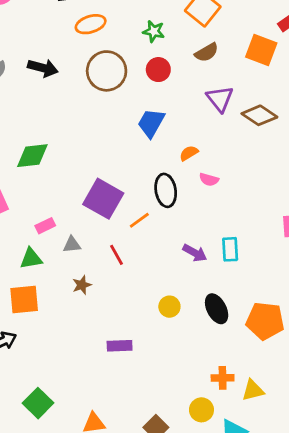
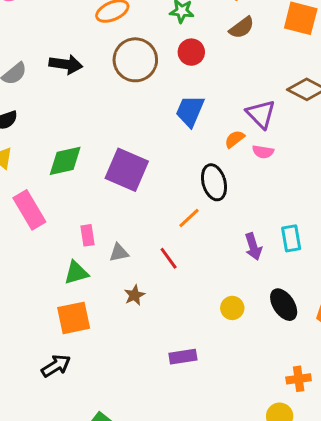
purple triangle: (220, 99) -> (261, 114), moved
pink semicircle: (209, 180) -> (263, 152), moved
purple square: (103, 199) -> (127, 170), moved
pink rectangle: (45, 226) -> (88, 235), turned -66
purple arrow: (195, 253) -> (253, 247), turned 50

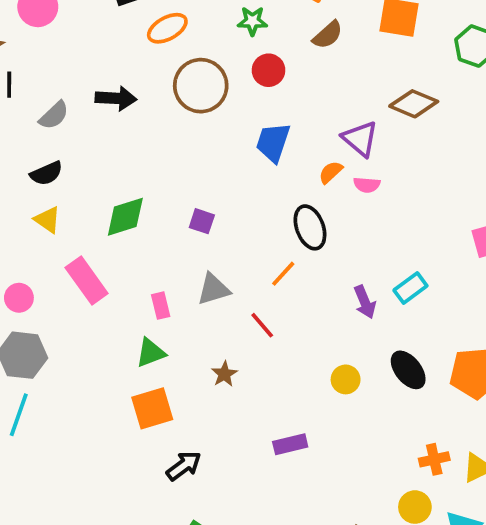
purple square: (127, 170) -> (202, 221), size x0.5
cyan rectangle: (291, 238) -> (410, 288), turned 68
gray triangle: (119, 253) -> (214, 289), moved, size x1.4
black arrow: (56, 366) -> (184, 466), moved

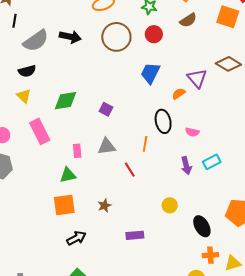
gray semicircle: (54, 115) -> (36, 41), size x1.5
pink semicircle: (367, 185) -> (192, 132), moved
orange line: (283, 274) -> (145, 144), turned -42
black ellipse: (408, 370) -> (202, 226), moved
brown star: (224, 374) -> (104, 205), moved

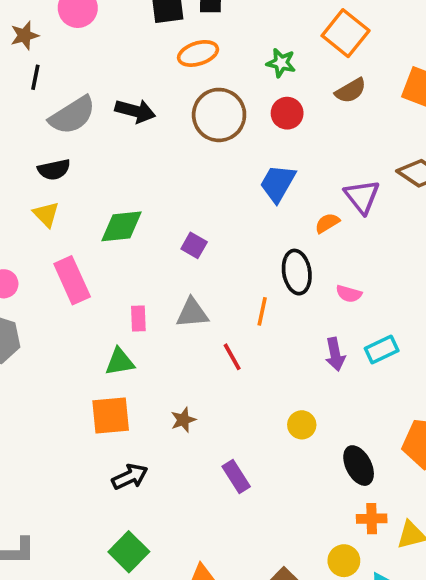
purple rectangle: (135, 235) -> (236, 476), turned 60

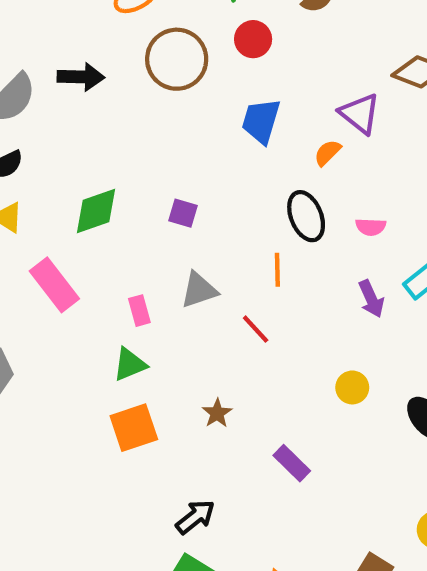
black arrow: (130, 477) -> (195, 517), moved

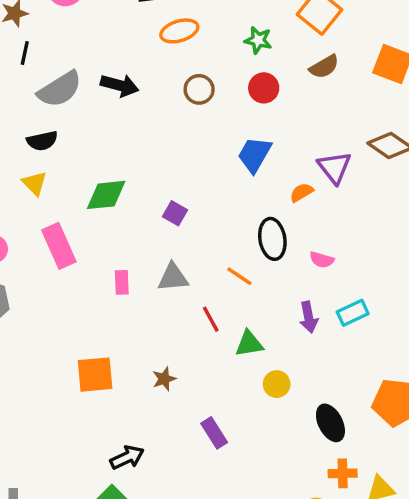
brown circle: (177, 59) -> (199, 89), size x0.6
orange line: (277, 270) -> (239, 276), turned -68
green triangle: (130, 364) -> (249, 344), moved

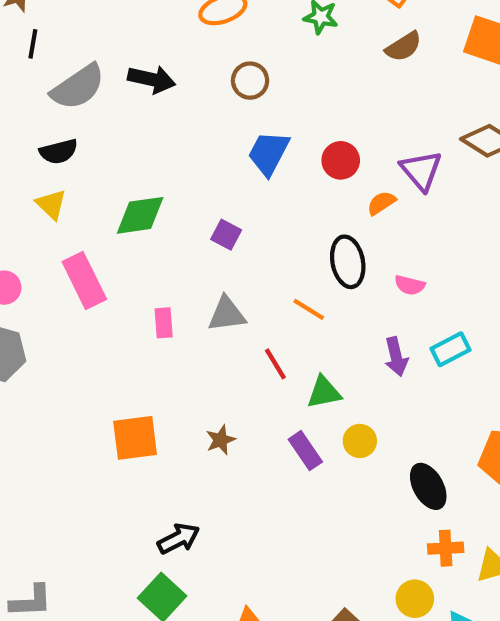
red circle: (264, 88) -> (341, 160), moved
blue trapezoid: (254, 155) -> (269, 153), moved
purple rectangle: (214, 433) -> (305, 451), moved

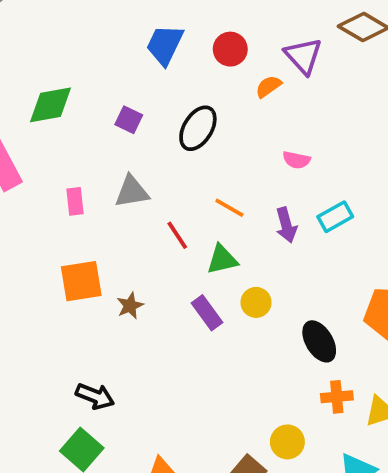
black ellipse: (348, 262) -> (198, 128), moved, turned 45
orange line: (309, 309) -> (229, 208), moved
orange square: (135, 438) -> (81, 281), moved
black arrow: (179, 539) -> (95, 396), turned 51
yellow circle: (415, 599) -> (287, 442), moved

